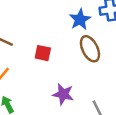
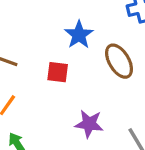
blue star: (80, 19) -> (79, 35), moved

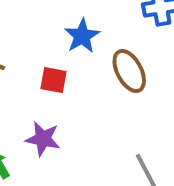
purple star: (89, 124) -> (43, 139), moved

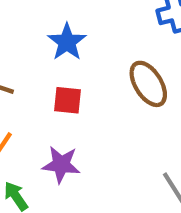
blue star: (82, 36) -> (67, 42), moved

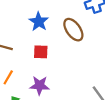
brown ellipse: (148, 84) -> (73, 30), moved

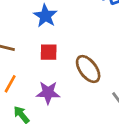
brown ellipse: (73, 30) -> (88, 69), moved

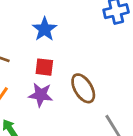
purple star: (48, 93) -> (41, 95), moved

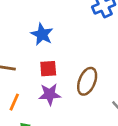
brown ellipse: (83, 88) -> (87, 81), turned 64

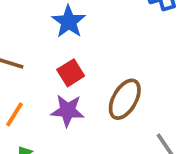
red square: (48, 69) -> (71, 73), turned -36

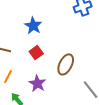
purple star: (68, 111) -> (37, 84), moved, turned 30

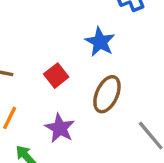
blue star: (33, 26) -> (100, 42), moved

